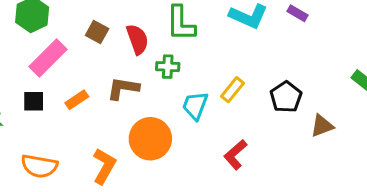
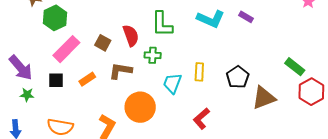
brown square: (97, 32) -> (103, 43), moved
yellow rectangle: (233, 90) -> (199, 72), turned -36
brown triangle: (322, 126) -> (264, 98), size x1.4

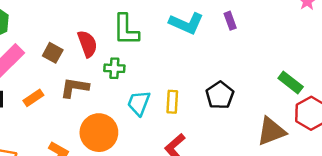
purple rectangle: (246, 17) -> (230, 21), turned 40
yellow rectangle: (199, 72) -> (172, 102), moved
brown triangle: (264, 98) -> (271, 131), moved

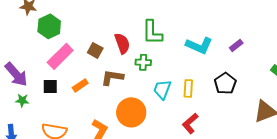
purple rectangle: (230, 21) -> (236, 45), moved, turned 72
cyan L-shape: (186, 23) -> (199, 45), moved

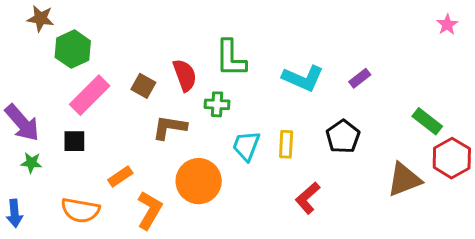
orange rectangle: (80, 85) -> (120, 176), moved
red L-shape: (190, 123) -> (308, 198), moved

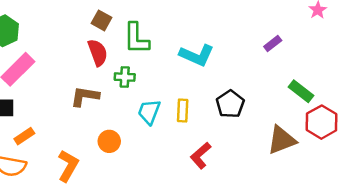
purple rectangle: (360, 78) -> (273, 44), moved
brown square: (143, 86) -> (102, 20), moved
orange rectangle: (120, 176) -> (24, 136), moved
orange circle: (199, 181) -> (109, 141), size x0.6

